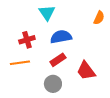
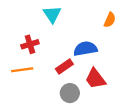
blue semicircle: (61, 37) -> (85, 49), moved
gray circle: (53, 84) -> (70, 93), moved

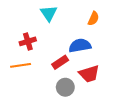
orange semicircle: (110, 20) -> (93, 19), moved
red trapezoid: (95, 79) -> (89, 74), turned -70

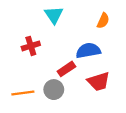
orange line: (21, 65) -> (23, 93), moved
gray circle: (65, 87) -> (54, 90), moved

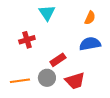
blue semicircle: (88, 51) -> (90, 44), moved
red trapezoid: (99, 82) -> (75, 81), moved

